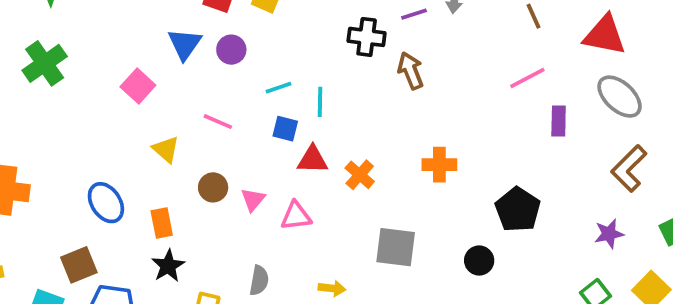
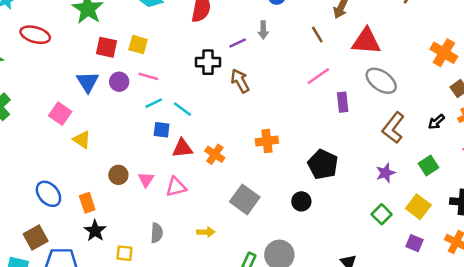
cyan line: (320, 102) -> (182, 109), turned -48
pink line: (218, 122) -> (148, 76), moved
yellow triangle: (166, 149) -> (82, 140), moved
gray square: (396, 247) -> (245, 199), turned 36

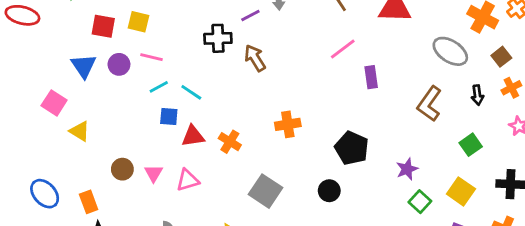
gray ellipse: (381, 81) -> (450, 51), moved
black arrow: (436, 122) -> (477, 95), turned -54
purple star: (385, 173) -> (407, 169), moved

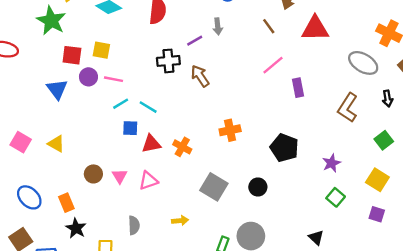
purple circle: (119, 64) -> (88, 77), moved
pink square: (54, 103) -> (21, 142), moved
black circle: (329, 191) -> (258, 187), moved
green square: (420, 202) -> (336, 197), moved

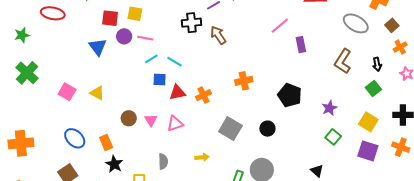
black arrow: (388, 99) -> (377, 64), moved
orange cross: (182, 147) -> (204, 95), turned 35
purple square: (377, 214) -> (368, 151), size x1.5

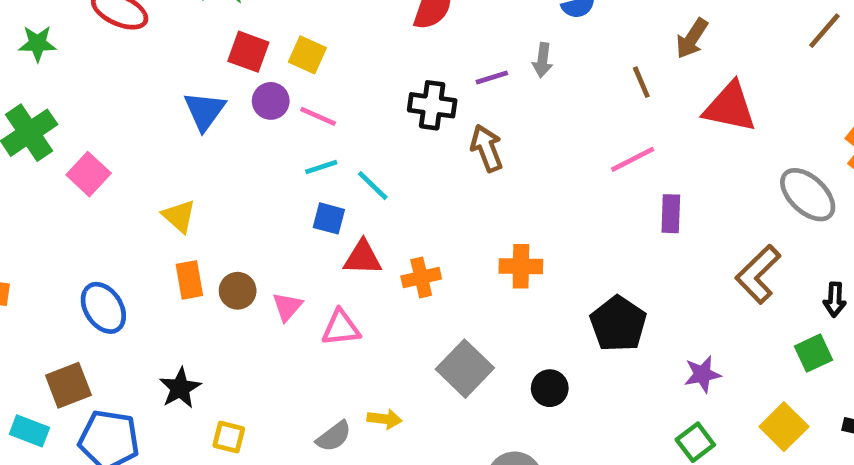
pink square: (67, 92) -> (89, 174), moved
orange rectangle: (106, 143) -> (189, 280), moved
gray semicircle: (163, 161) -> (334, 436), moved, turned 42

